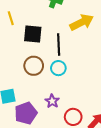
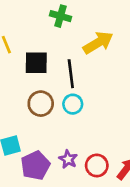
purple star: (52, 101) -> (68, 159), moved

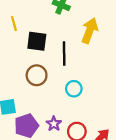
yellow arrow: (98, 43) -> (90, 31), turned -45
cyan circle: (73, 104) -> (74, 89), moved

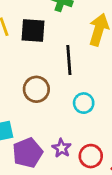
black square: (37, 41) -> (33, 31), moved

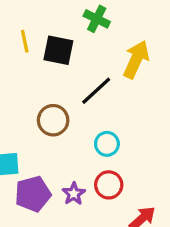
black line: (69, 60) -> (96, 91), turned 44
red circle: (91, 156) -> (109, 185), moved

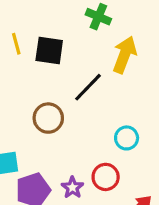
green cross: (97, 19) -> (98, 17), moved
cyan circle: (107, 144) -> (127, 138), moved

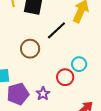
red circle: (106, 177) -> (65, 77), moved

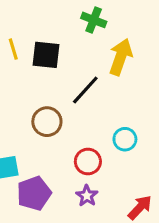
red circle: (65, 77) -> (88, 161), moved
purple star: (43, 94) -> (87, 196), moved

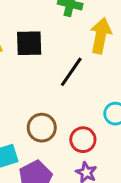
brown circle: (47, 122) -> (42, 128), moved

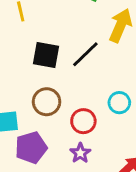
black square: (29, 43) -> (46, 55), moved

